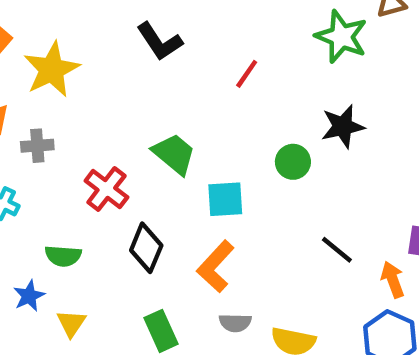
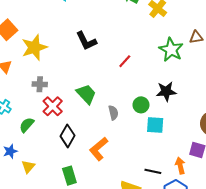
gray cross: (37, 146) -> (40, 84), moved
cyan square: (225, 199) -> (155, 125), moved
black line: (337, 250) -> (153, 171), moved, turned -35
green semicircle: (63, 256) -> (27, 125), moved, turned 119
gray semicircle: (235, 323) -> (113, 113), moved, turned -112

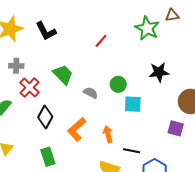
black L-shape: (86, 41) -> (46, 31), moved
black star: (166, 91) -> (159, 72), moved
gray semicircle: (113, 113) -> (91, 93), turned -48
orange arrow: (180, 166) -> (108, 134), moved

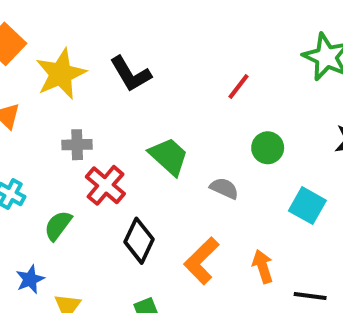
green circle: (118, 84) -> (268, 148), moved
cyan square: (133, 104) -> (307, 206), turned 30

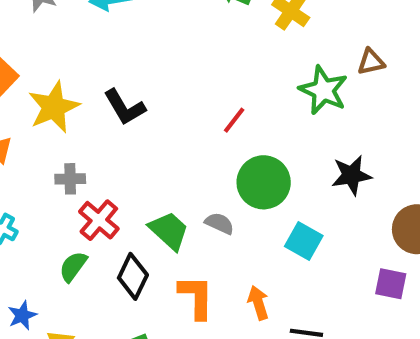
green circle: (268, 148) -> (264, 182), size x1.6
green trapezoid: (169, 156) -> (169, 231), moved
green semicircle: (58, 226) -> (73, 266), moved
orange L-shape: (201, 261) -> (196, 297), turned 135

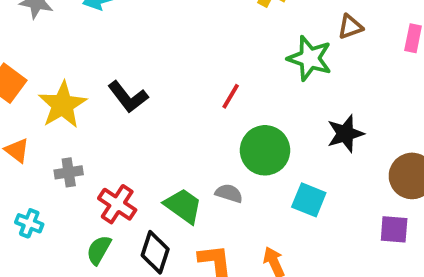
gray cross: (70, 179) -> (69, 172), moved

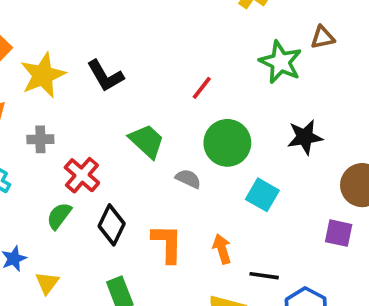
green trapezoid: (183, 206) -> (147, 141), moved

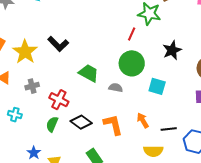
red line: (202, 88) -> (132, 34), moved
black diamond: (112, 225) -> (81, 122), turned -65

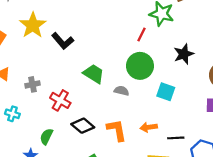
yellow star: (25, 52) -> (33, 25), moved
orange arrow: (143, 120) -> (149, 127), turned -70
green semicircle: (52, 124) -> (46, 137), moved

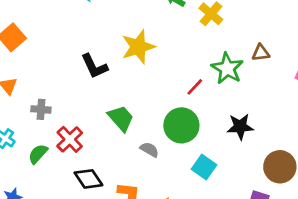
yellow star: (33, 25) -> (138, 47), moved
green semicircle: (46, 137) -> (38, 154), moved

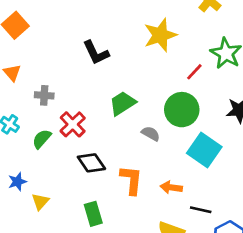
yellow star: (138, 47) -> (160, 35), moved
green trapezoid: (121, 118) -> (122, 103), turned -80
cyan square: (204, 167) -> (204, 150), size x1.4

